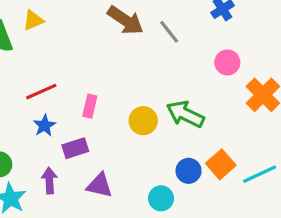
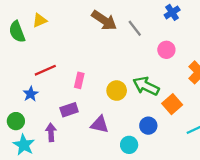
pink circle: (227, 62) -> (166, 50), moved
blue star: (45, 126) -> (31, 94), moved
orange square: (221, 164) -> (172, 104), moved
purple triangle: (100, 185) -> (100, 124), moved

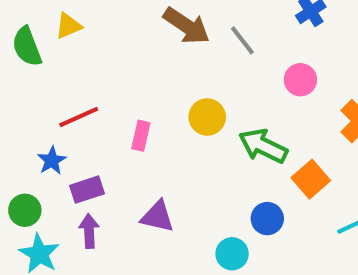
yellow circle: (117, 91) -> (207, 117), moved
purple rectangle: (69, 110) -> (87, 190), moved
purple triangle: (100, 124) -> (157, 216), moved

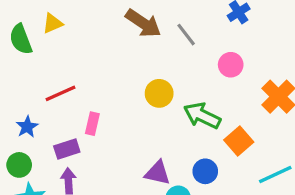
pink rectangle: (141, 136) -> (92, 124), moved
blue star: (52, 161) -> (27, 127), moved
purple triangle: (157, 216) -> (158, 173), moved

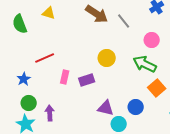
yellow triangle: (53, 23) -> (49, 13), moved, turned 40
green arrow: (202, 116) -> (145, 64), moved
purple rectangle: (67, 149) -> (87, 80), moved
green circle: (19, 165) -> (29, 103), moved

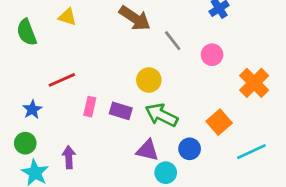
gray line: (124, 21) -> (173, 41), moved
green arrow: (145, 64) -> (161, 115), moved
purple rectangle: (87, 80) -> (121, 111), turned 35
green circle: (29, 103) -> (25, 143), moved

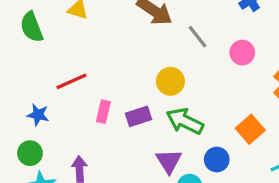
blue star: (32, 109) -> (38, 115), turned -30
purple rectangle: (121, 111) -> (139, 116), turned -35
purple triangle: (147, 150) -> (169, 161), turned 45

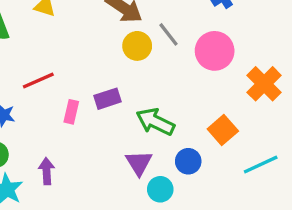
pink circle: (242, 53) -> (215, 51), size x1.5
yellow circle: (170, 81) -> (137, 46), moved
purple rectangle: (139, 116) -> (107, 99), moved

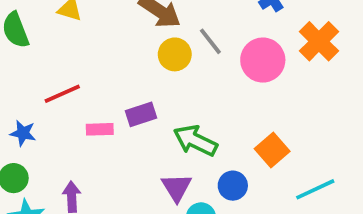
orange cross: (264, 84) -> (319, 41), moved
pink rectangle: (71, 112) -> (100, 129), turned 75

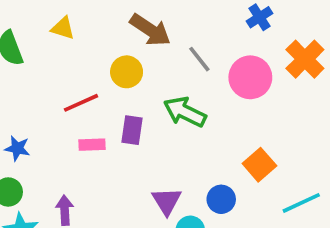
yellow circle: (175, 54) -> (127, 72), moved
red line: (62, 94) -> (81, 103), moved
purple rectangle: (141, 114) -> (132, 130), turned -64
green arrow: (195, 141) -> (185, 112), moved

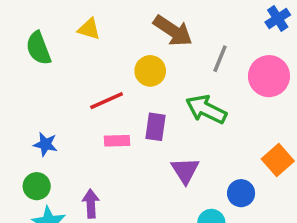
gray line: (199, 59) -> (220, 59), turned 60
purple triangle: (167, 201) -> (185, 170), moved

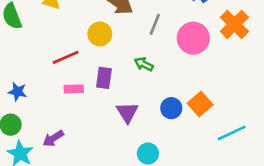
green arrow: (206, 109) -> (144, 64), size x0.6
blue circle: (241, 193) -> (171, 108), moved
purple arrow: (91, 204) -> (53, 138), turned -120

